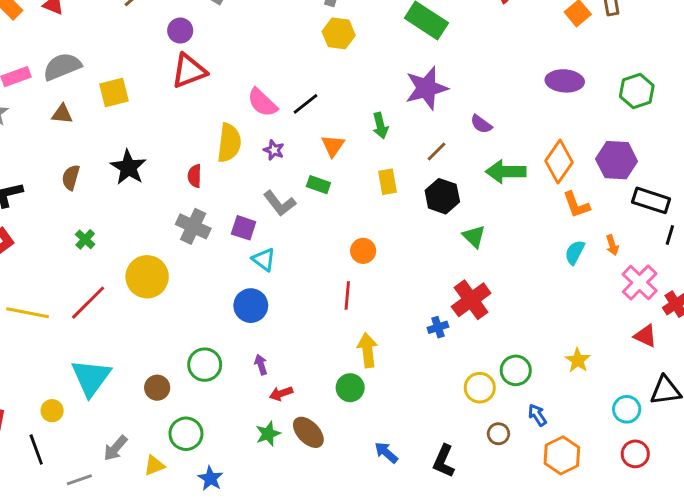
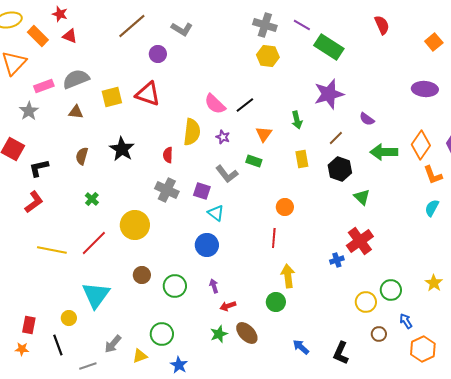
red triangle: (189, 71) -> (148, 94), moved, turned 40
brown circle: (157, 388) -> (142, 275), moved

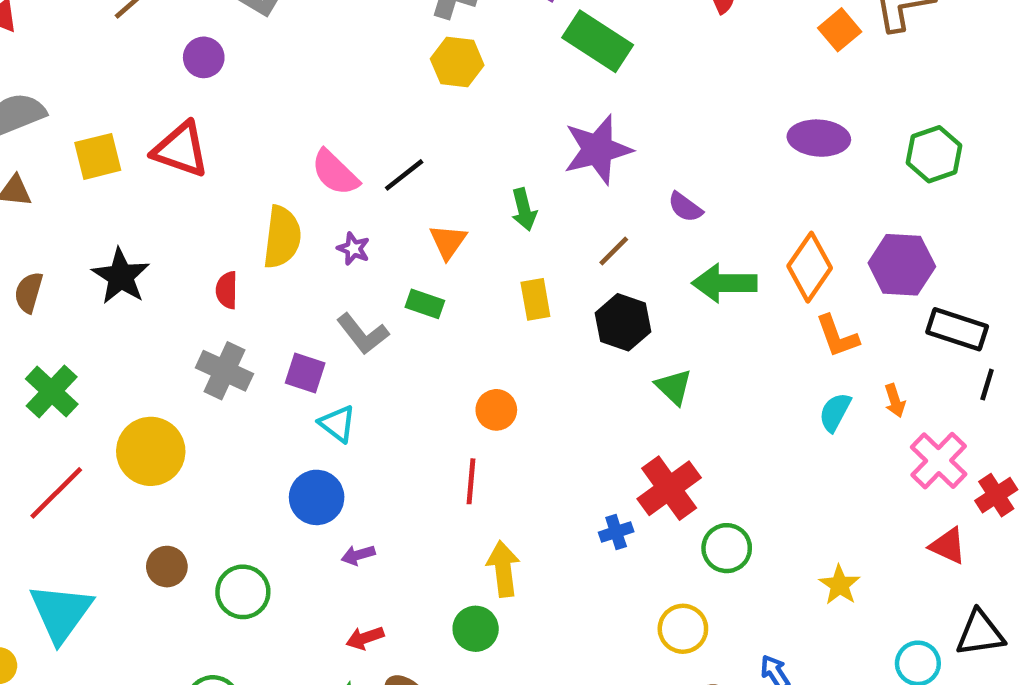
green cross: (92, 199) -> (52, 391), size x1.6
purple arrow: (214, 286) -> (358, 555), moved, turned -88
green circle: (391, 290) -> (727, 548), moved

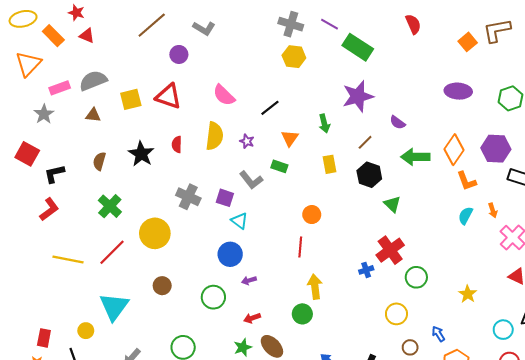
pink semicircle: (335, 173) -> (224, 95), moved
red semicircle: (227, 290) -> (177, 144), moved
green circle: (243, 592) -> (213, 297), moved

